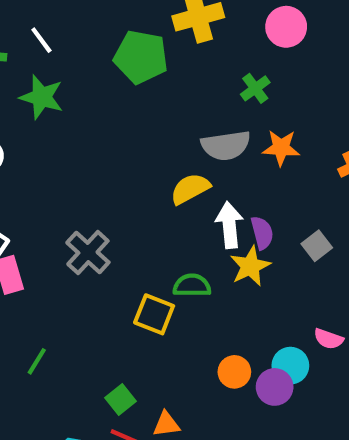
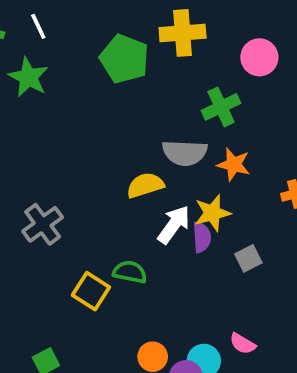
green cross: (255, 88) -> (221, 107), size x1.4
white arrow: (229, 225) -> (174, 225), turned 30
yellow star: (250, 266) -> (212, 213), moved

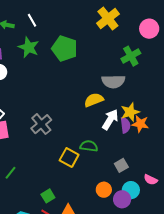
yellow cross: (183, 33) -> (108, 19), turned -30
green pentagon: (124, 59) -> (65, 49), moved
orange star: (234, 165) -> (140, 124), moved
gray square: (248, 258) -> (121, 165), moved

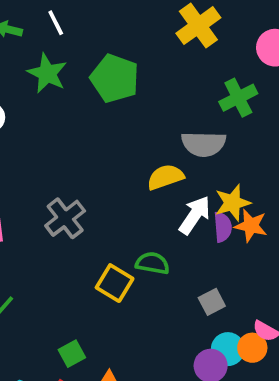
orange circle: (104, 190) -> (252, 348), moved

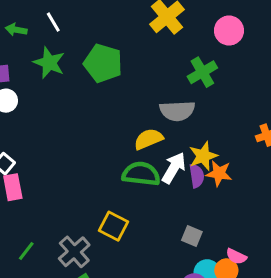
gray cross: (65, 218) -> (74, 252), moved
green semicircle: (152, 263) -> (141, 174), moved, size x1.4
gray square: (212, 302) -> (192, 236), turned -36

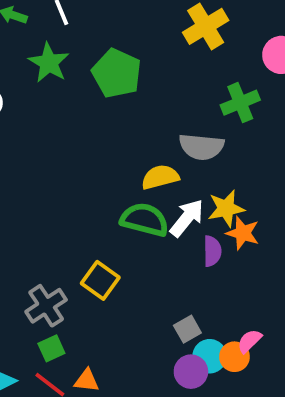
purple semicircle: (197, 176) -> (212, 251), moved
gray square: (192, 236) -> (187, 329), moved, turned 30
pink semicircle: (236, 256) -> (249, 341), turned 102

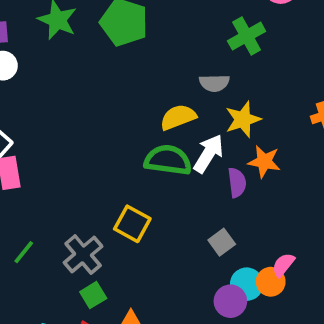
gray semicircle: (201, 147) -> (214, 83), size x0.7
yellow star: (226, 208) -> (243, 119), moved
gray square: (187, 329) -> (222, 242), moved

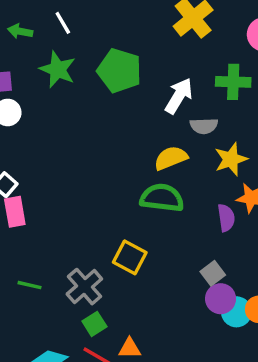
green cross: (247, 36) -> (233, 82), turned 32
white arrow: (209, 154) -> (179, 96), moved
green line: (24, 252) -> (29, 285), turned 65
purple circle: (230, 301) -> (221, 299), moved

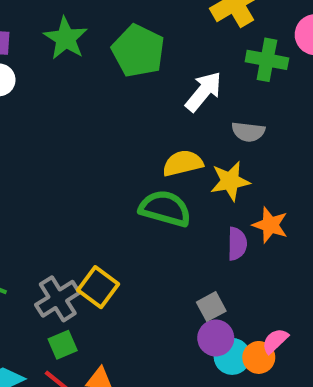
green cross: (233, 82) -> (267, 60), moved
gray semicircle: (204, 126) -> (248, 132), moved
yellow star: (231, 159) -> (230, 181), moved
yellow square: (130, 257) -> (98, 287), moved

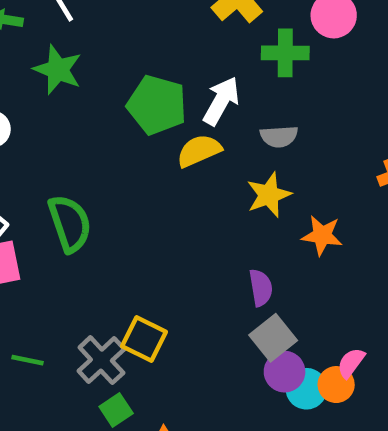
green pentagon: (138, 51) -> (157, 105), moved
yellow semicircle: (183, 163) -> (199, 151), moved
green semicircle: (165, 208) -> (70, 224), moved, turned 66
purple semicircle: (237, 244) -> (261, 288), moved
gray square: (211, 307) -> (273, 338), size x1.4

